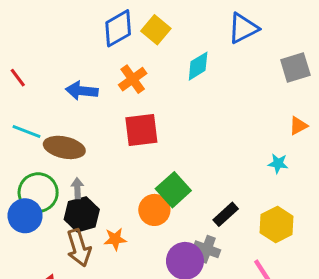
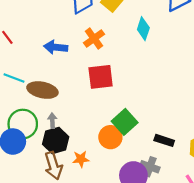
cyan diamond: (198, 66) -> (143, 29), turned -40
black rectangle: (226, 214) -> (164, 140), turned 60

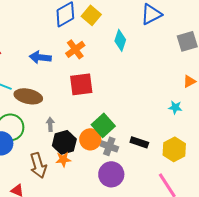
gray arrow: (52, 121) -> (50, 124), moved
black hexagon: (56, 140) -> (64, 142), moved
gray cross: (150, 167) -> (109, 146), moved

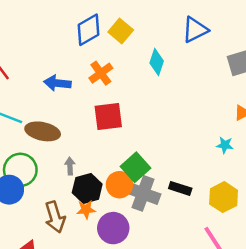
gray cross: (109, 146) -> (143, 193), size x1.5
purple circle: (111, 174) -> (113, 228), moved

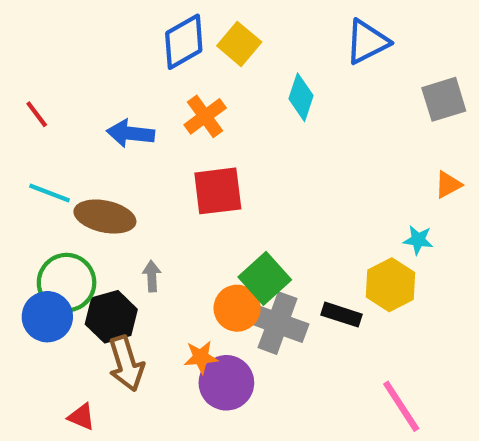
black hexagon: (87, 188) -> (111, 317), moved
yellow hexagon: (224, 197) -> (391, 285), moved
orange star: (86, 209) -> (201, 357), moved

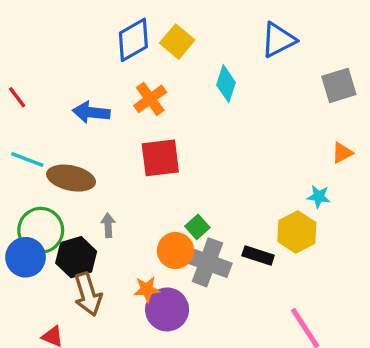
green square: (265, 278) -> (197, 227), size x0.6

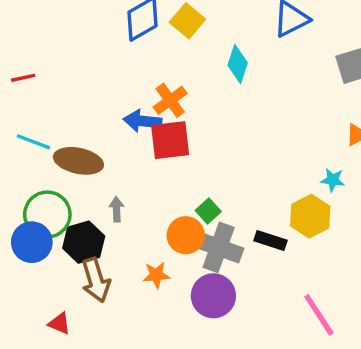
red line: (17, 97) -> (23, 78), turned -65
orange cross: (150, 99) -> (170, 100), moved
blue arrow: (91, 112) -> (142, 121), moved
purple circle: (167, 309) -> (213, 296), moved

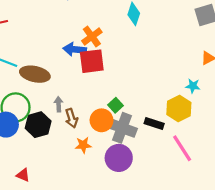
brown arrow: (96, 280) -> (71, 118), moved, size x0.7
pink line: (319, 315) -> (182, 148), moved

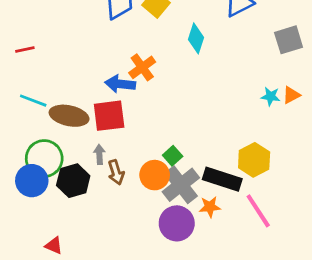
red square: (92, 61) -> (109, 116), moved
cyan star: (193, 86) -> (271, 96), moved
black rectangle: (154, 124) -> (222, 179), size x1.5
gray cross: (122, 128) -> (181, 185), turned 32
orange star: (83, 145) -> (210, 207), moved

